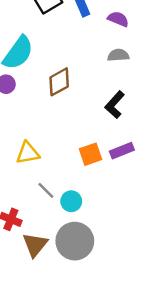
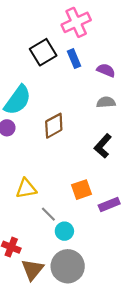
purple rectangle: (122, 151) -> (109, 204), moved
gray line: (46, 190) -> (48, 214), moved

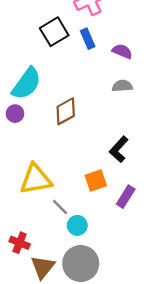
black L-shape: (103, 146) -> (119, 149), moved
yellow triangle: (26, 189) -> (36, 179), size x1.4
purple rectangle: (109, 204) -> (126, 197), turned -36

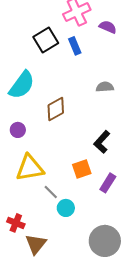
purple semicircle: (122, 51) -> (108, 27), moved
purple circle: (15, 114) -> (18, 130), moved
gray circle: (81, 263) -> (105, 241), moved

